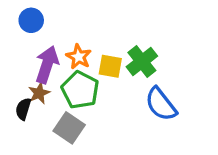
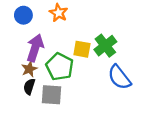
orange star: (79, 57) -> (59, 13), moved
black semicircle: (23, 109) -> (29, 87), moved
gray square: (69, 128) -> (51, 95), turned -30

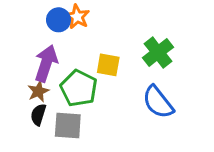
blue circle: (23, 15) -> (58, 20), moved
green cross: (105, 46) -> (158, 52), moved

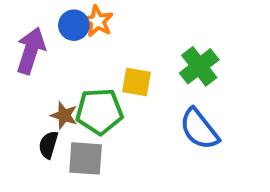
purple arrow: (46, 63) -> (31, 51), moved
green pentagon: (79, 88) -> (99, 111), turned -30
brown star: (38, 91) -> (64, 115), moved, turned -30

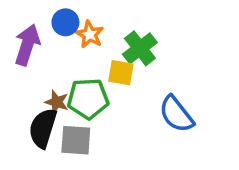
orange star: (97, 21) -> (90, 34), moved
green cross: (199, 66) -> (140, 48), moved
black semicircle: (48, 145) -> (43, 128), size x1.6

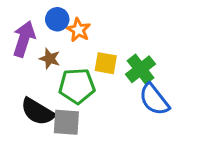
green cross: (140, 48) -> (141, 69), moved
brown star: (57, 102) -> (50, 59), moved
black semicircle: (43, 128) -> (38, 112), turned -76

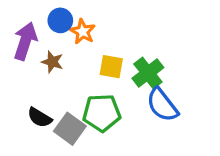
green pentagon: (77, 86) -> (102, 113), moved
black semicircle: (38, 112) -> (40, 118), size x0.7
gray square: (66, 122) -> (70, 129), turned 32

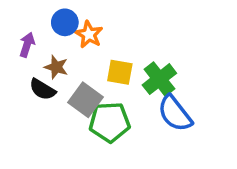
purple arrow: (25, 41) -> (27, 45), size x0.6
black semicircle: (40, 118) -> (42, 89), moved
gray square: (70, 129) -> (85, 100), moved

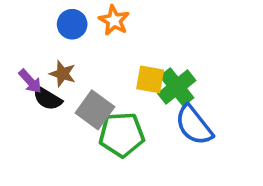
orange star: (89, 34) -> (114, 20), moved
purple arrow: (27, 45) -> (30, 81), moved, turned 120
yellow square: (120, 72) -> (150, 79), moved

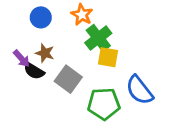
blue circle: (72, 24) -> (41, 17), moved
green cross: (177, 87) -> (98, 38), moved
green pentagon: (122, 135) -> (104, 104), moved

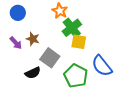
blue circle: (41, 17) -> (18, 13), moved
black semicircle: (34, 71) -> (33, 73), moved, turned -56
green pentagon: (104, 104) -> (76, 76), turned 30

